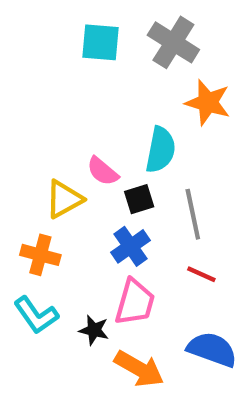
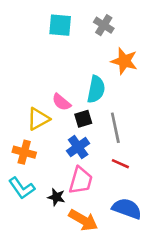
gray cross: (173, 42) -> (104, 25), size x0.7

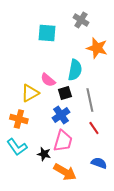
cyan square: (60, 25) -> (47, 33), moved
red line: (120, 164) -> (94, 128), turned 32
blue semicircle: (127, 209) -> (99, 163), size x0.7

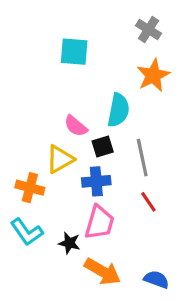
gray cross: (81, 20) -> (148, 29), moved
orange star: (97, 48) -> (153, 75), turned 30
yellow triangle: (30, 93) -> (60, 159), moved
blue cross: (61, 115) -> (96, 181), turned 30
blue semicircle: (99, 163) -> (156, 279), moved

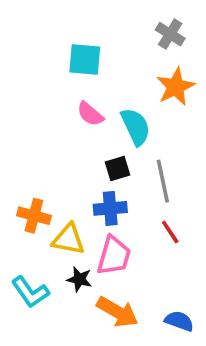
cyan semicircle: (118, 110) -> (136, 127), turned -36
pink semicircle: (76, 126) -> (90, 114), moved
yellow triangle: (60, 159) -> (68, 239), moved, turned 40
cyan L-shape: (27, 232) -> (30, 292), moved

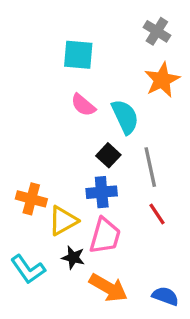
black square: (117, 168) -> (108, 155), turned -30
yellow triangle: (68, 239) -> (63, 221), turned -40

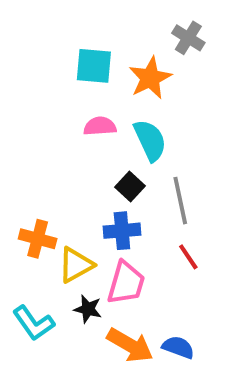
orange star: (162, 80) -> (150, 78), moved
pink semicircle: (83, 105) -> (100, 126), turned 136
blue semicircle: (165, 296) -> (178, 347), moved

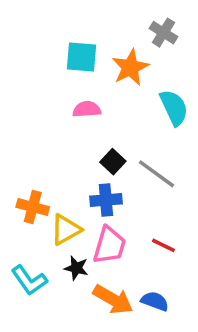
cyan semicircle: (150, 140) -> (174, 108), moved
gray line: (180, 201) -> (157, 174), turned -42
red line: (188, 257) -> (163, 245), moved, turned -30

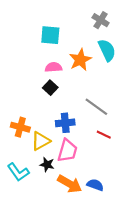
orange star: (130, 67) -> (80, 60), moved
cyan semicircle: (174, 108) -> (107, 50), moved
black square: (113, 162) -> (50, 88), moved
red line: (163, 245) -> (104, 135), moved

